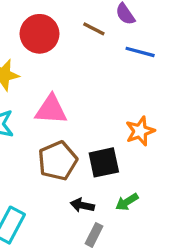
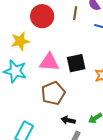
brown line: (94, 29) -> (75, 13), turned 72
black square: (104, 162) -> (76, 63), moved

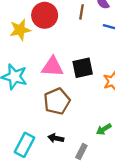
yellow star: (20, 41) -> (20, 30), moved
black arrow: (68, 120) -> (56, 138), moved

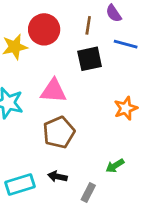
black square: (83, 68) -> (90, 59), moved
cyan rectangle: (25, 145) -> (20, 185), turned 45

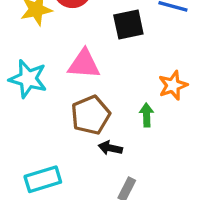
green arrow: (115, 166) -> (147, 115), moved, turned 120
black arrow: (57, 176) -> (110, 148), moved

